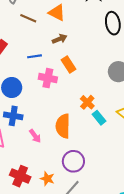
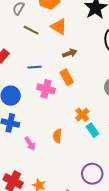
brown arrow: (60, 39) -> (70, 53), moved
orange semicircle: (63, 126) -> (57, 136), size x0.6
purple circle: (73, 161) -> (92, 174), moved

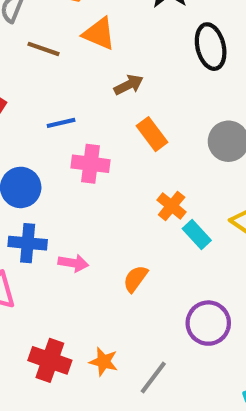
orange rectangle: (67, 77) -> (152, 134), moved
orange semicircle: (57, 136) -> (135, 279), moved, turned 40
pink arrow: (30, 144) -> (73, 263), moved, turned -40

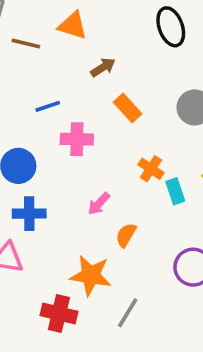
cyan rectangle: (197, 235) -> (175, 191), turned 30
pink arrow: (73, 263) -> (99, 204), moved, turned 130
orange star: (104, 362) -> (91, 275), moved, size x1.6
gray line: (153, 377) -> (128, 313), moved

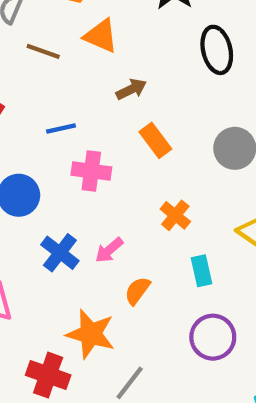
cyan rectangle: (175, 191) -> (202, 271), moved
blue cross: (29, 214) -> (60, 253), moved, turned 32

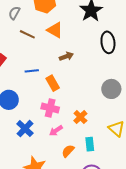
orange rectangle: (155, 140) -> (53, 83), moved
pink cross: (91, 171) -> (50, 108), moved
pink arrow: (109, 250) -> (56, 131), moved
orange semicircle: (137, 291) -> (68, 151), moved

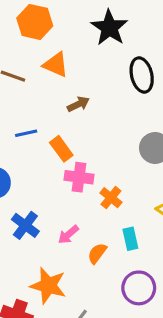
pink cross: (50, 108) -> (79, 177), moved
pink arrow: (56, 131) -> (68, 235), moved

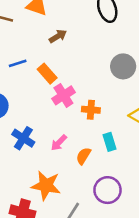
pink cross: (79, 177) -> (63, 95), turned -35
orange cross: (111, 198) -> (91, 110), turned -30
purple circle: (139, 288) -> (108, 190), moved

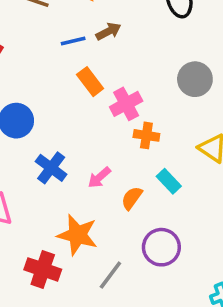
blue line: (18, 63) -> (73, 41), moved
pink cross: (63, 95) -> (126, 104), moved
cyan rectangle: (109, 142) -> (169, 181), turned -30

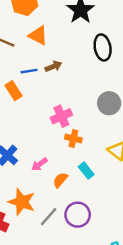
orange rectangle: (90, 82) -> (13, 91), moved
gray line: (110, 275) -> (49, 217), moved

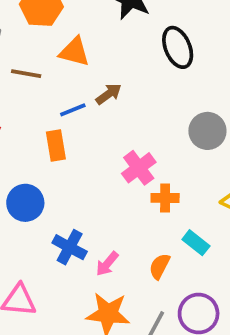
orange rectangle: (13, 91) -> (56, 146), turned 36
pink arrow: (39, 164) -> (107, 264), moved

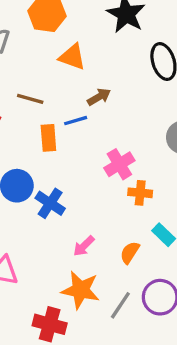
brown line: (26, 74) -> (30, 99), moved
blue line: (73, 110) -> (76, 121), moved
blue cross: (70, 247) -> (50, 203), moved

